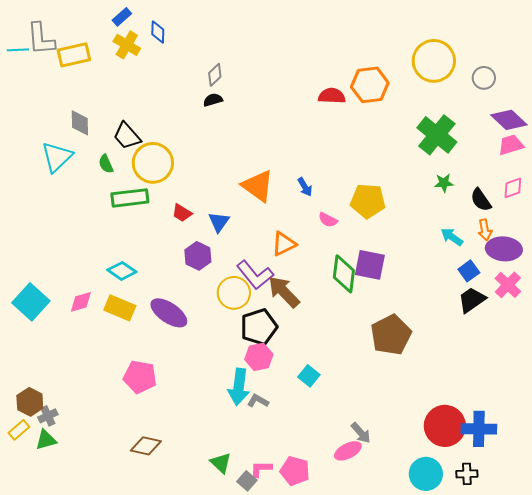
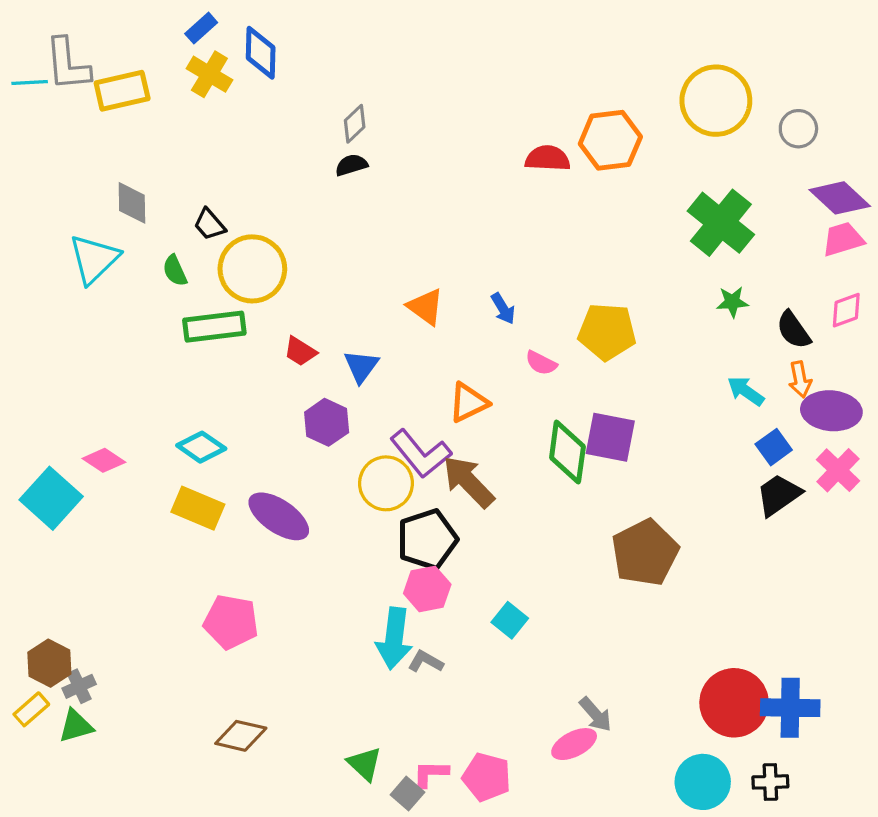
blue diamond: (158, 32) -> (261, 53), size x1.4
black trapezoid: (127, 136) -> (209, 224), size x0.7
orange triangle: (258, 186) -> (426, 307), size x0.7
pink diamond: (81, 302) -> (104, 460), moved, turned 50

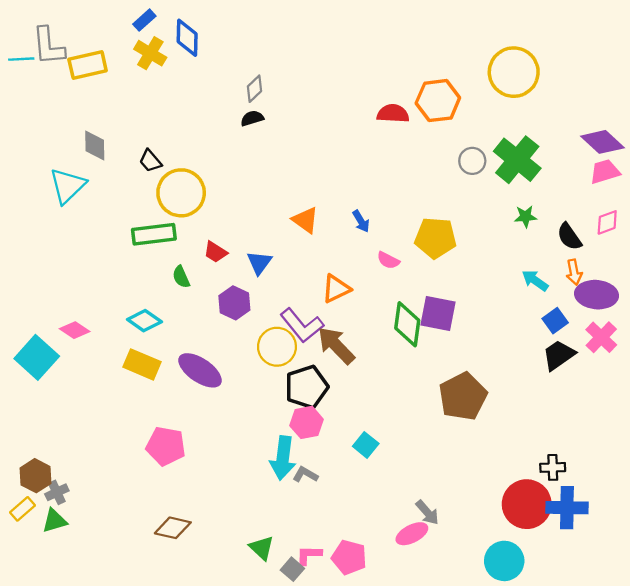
gray circle: (798, 129) -> (472, 161), moved
green semicircle: (175, 271) -> (181, 277), moved
black cross: (770, 782) -> (553, 467), moved

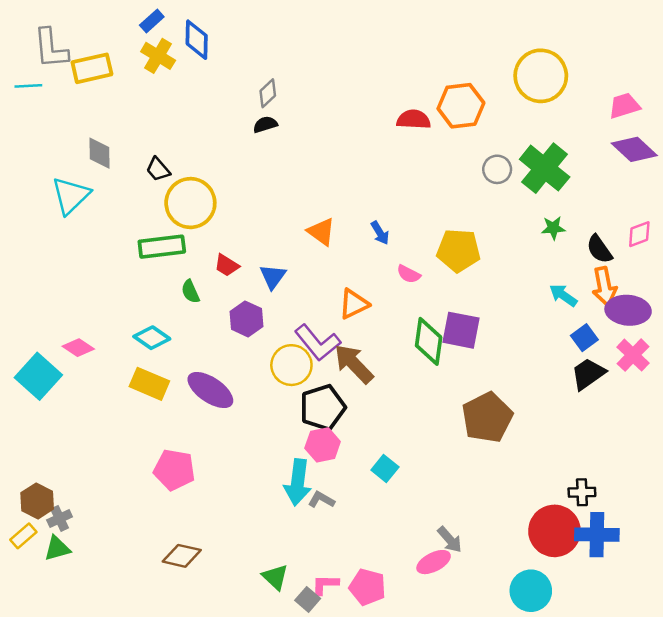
cyan line: (21, 59) -> (28, 86), moved
pink trapezoid: (605, 172) -> (624, 106), moved
orange arrow: (574, 272) -> (604, 287), size x1.4

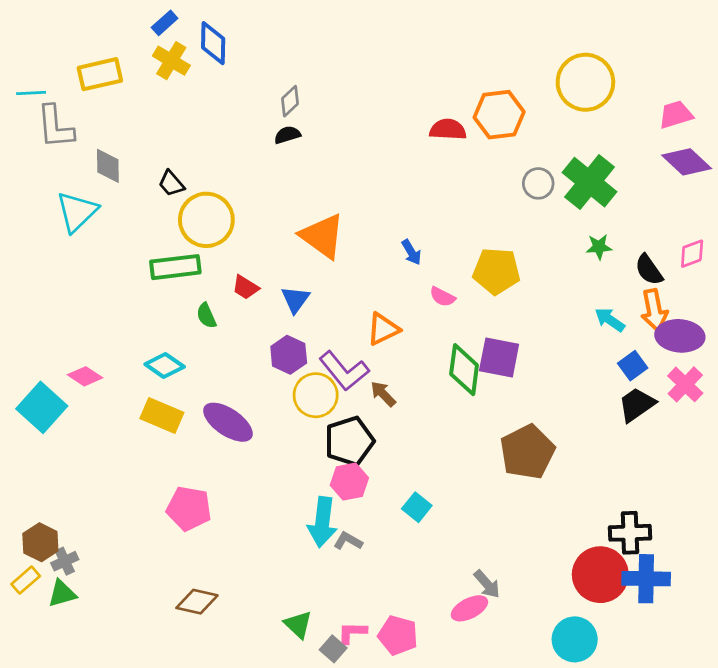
gray L-shape: (51, 48) -> (55, 127), moved
orange triangle: (321, 232) -> (322, 236), moved, size x1.5
purple hexagon: (247, 319) -> (289, 355), moved
brown arrow: (354, 364) -> (383, 394), size x0.6
black cross: (582, 492) -> (630, 533), size x1.4

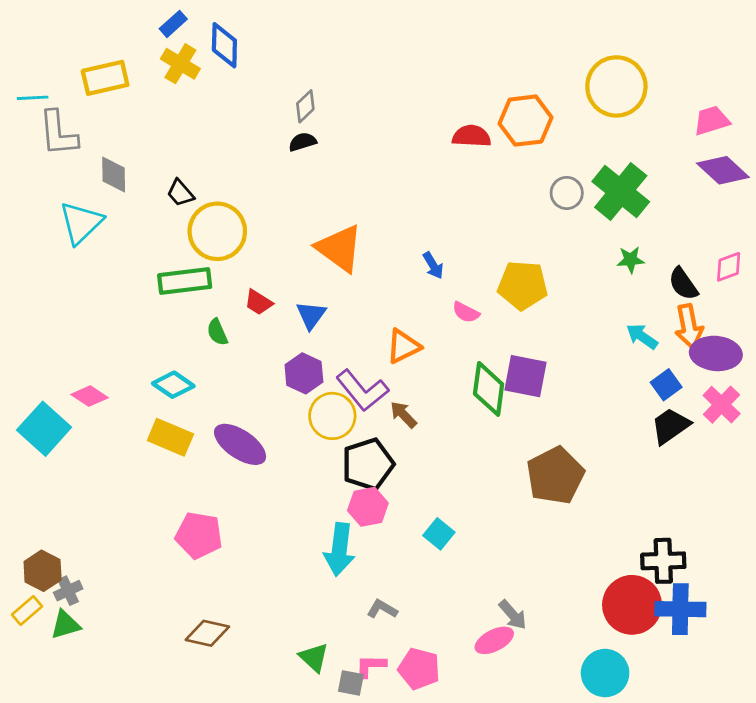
gray L-shape: (348, 541) -> (382, 609), moved
gray square: (333, 649) -> (351, 683), turned -30

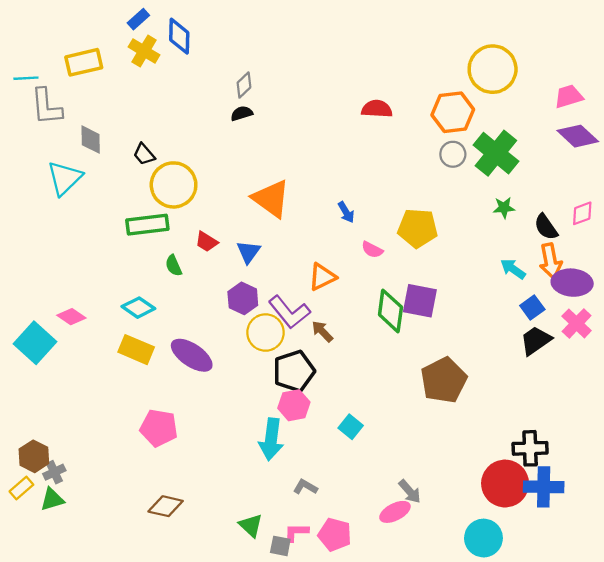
orange hexagon: (526, 121) -> (453, 112), moved

